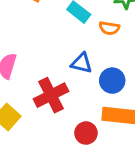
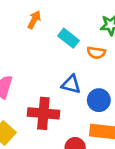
red cross: (51, 95) -> (43, 113), turned 32

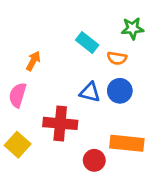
orange arrow: (34, 20) -> (33, 61), moved
blue circle: (99, 100) -> (120, 91), moved

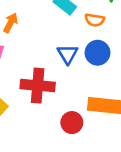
blue triangle: (90, 92) -> (68, 54), turned 45

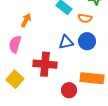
blue triangle: (68, 54) -> (66, 42), turned 49

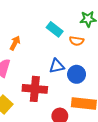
blue circle: (87, 41) -> (77, 74), moved

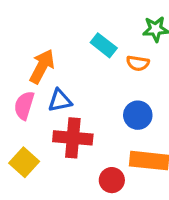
orange arrow: (15, 43) -> (42, 66), size x1.5
blue triangle: (57, 66) -> (60, 101), moved

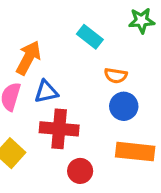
orange semicircle: (138, 63) -> (116, 76), moved
red circle: (112, 180) -> (80, 171), moved

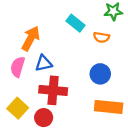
orange semicircle: (116, 76) -> (101, 37), moved
red circle: (80, 171) -> (44, 118), moved

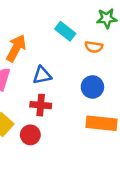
blue triangle: (44, 63) -> (42, 75), moved
red cross: (53, 90) -> (41, 105), size x0.7

